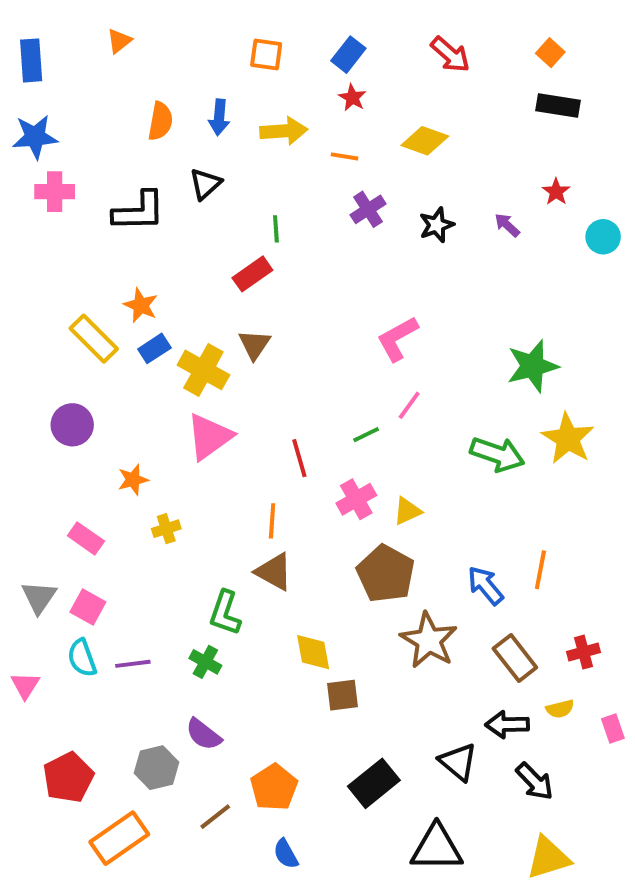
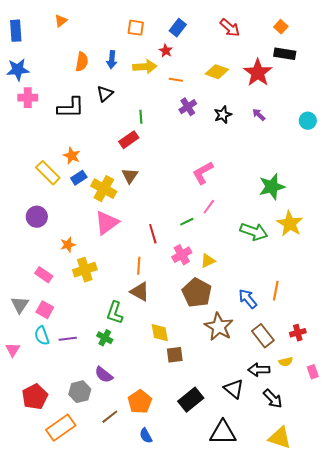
red star: (352, 98) -> (166, 51), moved
red star: (556, 192) -> (258, 73), moved, size x2.0
yellow cross: (166, 529) -> (85, 270), size x1.6
yellow triangle: (548, 858) -> (280, 438), turned 35

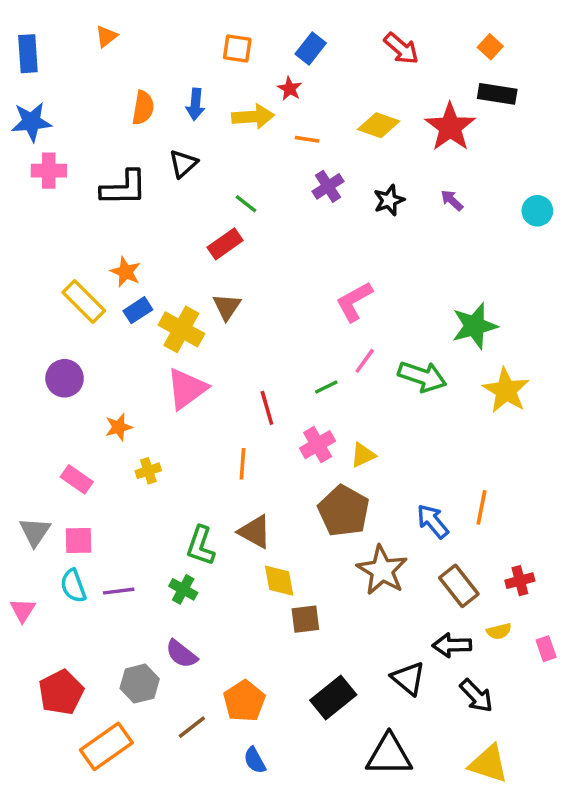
green line: (141, 117) -> (246, 204), turned -48
green arrow: (254, 232) -> (422, 377), moved
yellow cross: (85, 270) -> (148, 471), size x0.6
brown triangle: (140, 292) -> (255, 532), moved
pink square: (45, 310) -> (79, 541), turned -30

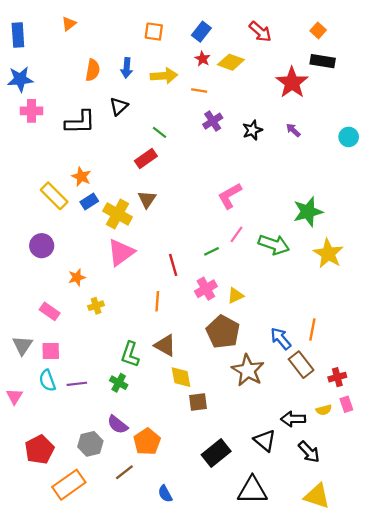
red star: (290, 89) -> (203, 59), moved
yellow diamond: (379, 125) -> (231, 62), moved
brown rectangle: (459, 586) -> (301, 365), moved
pink rectangle: (546, 649) -> (346, 404), moved
orange pentagon: (244, 701) -> (147, 442), moved

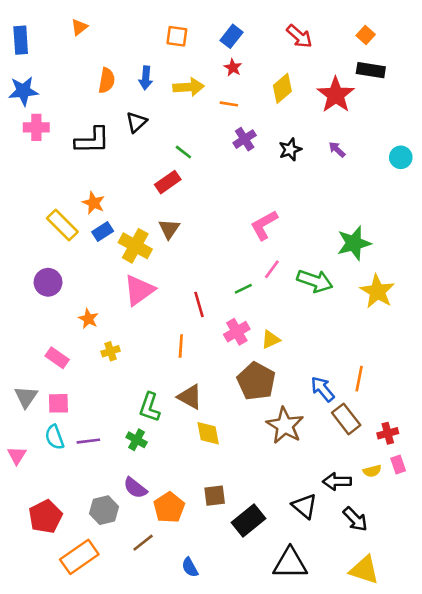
yellow diamond: (231, 62) -> (282, 88), moved, turned -60
orange star: (77, 277) -> (88, 319), turned -30
brown square: (198, 402) -> (215, 496), moved

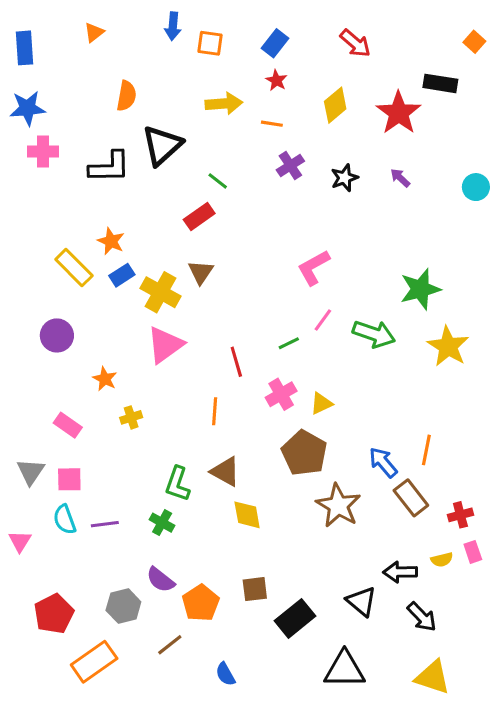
orange square: (366, 35) -> (474, 42), moved
blue arrow: (146, 78) -> (173, 26), moved
black triangle: (137, 122) -> (162, 145), size x1.6

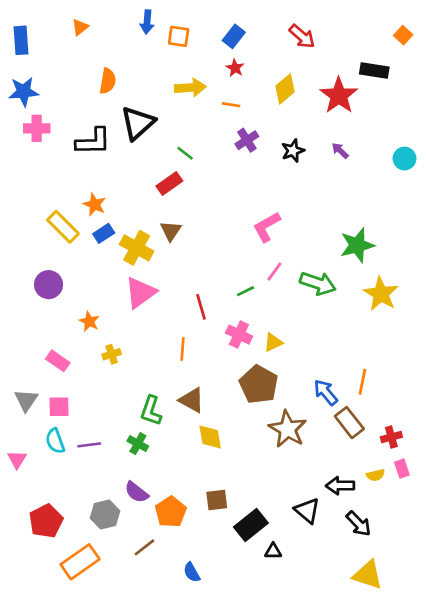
pink cross: (281, 394) -> (239, 335), turned -35
black triangle: (344, 669) -> (273, 551), moved, size x0.5

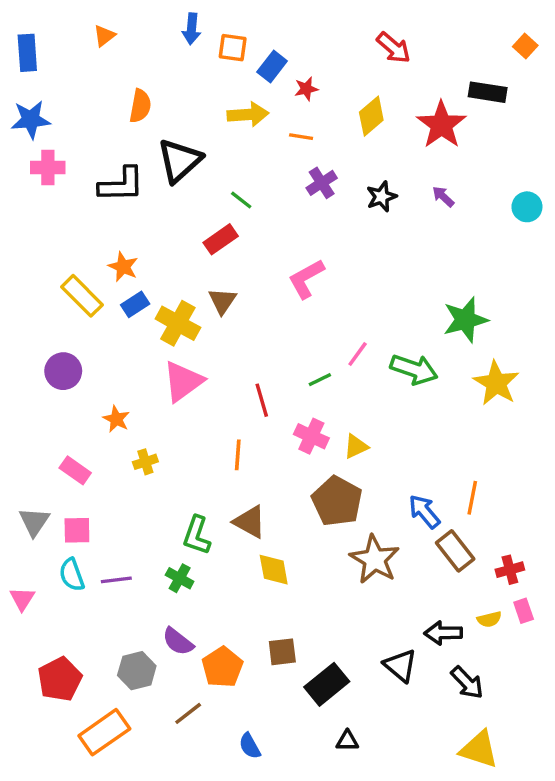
blue rectangle: (234, 36) -> (272, 67), moved
red star: (235, 68) -> (306, 89), turned 30
pink L-shape: (267, 227) -> (306, 279), moved
black triangle: (273, 551) -> (347, 741), moved

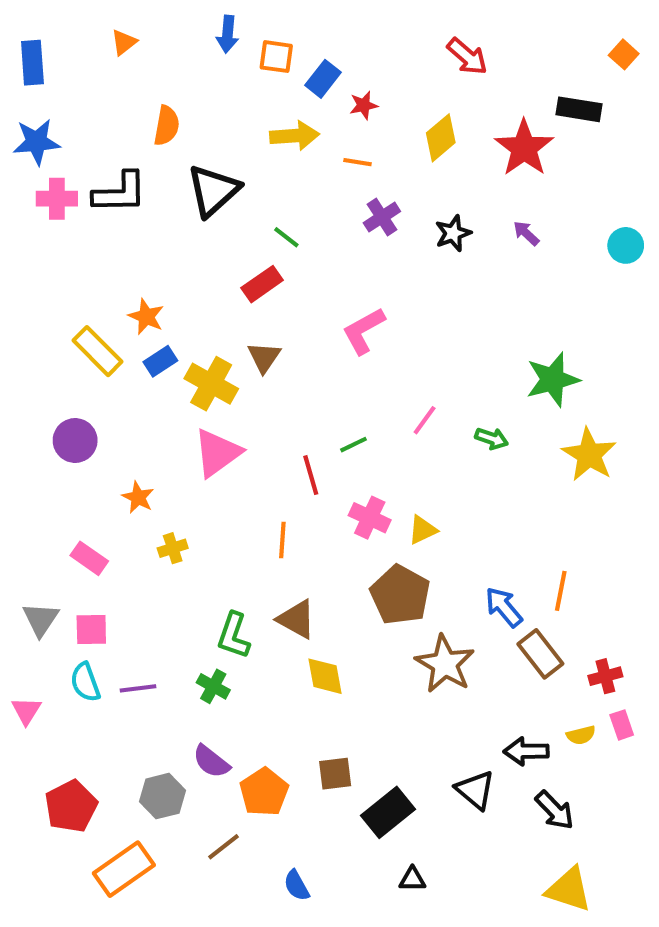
black L-shape: (121, 185) -> (120, 193), moved
green arrow: (414, 369) -> (492, 438), size x0.6
green line: (320, 380) -> (353, 445), moved

